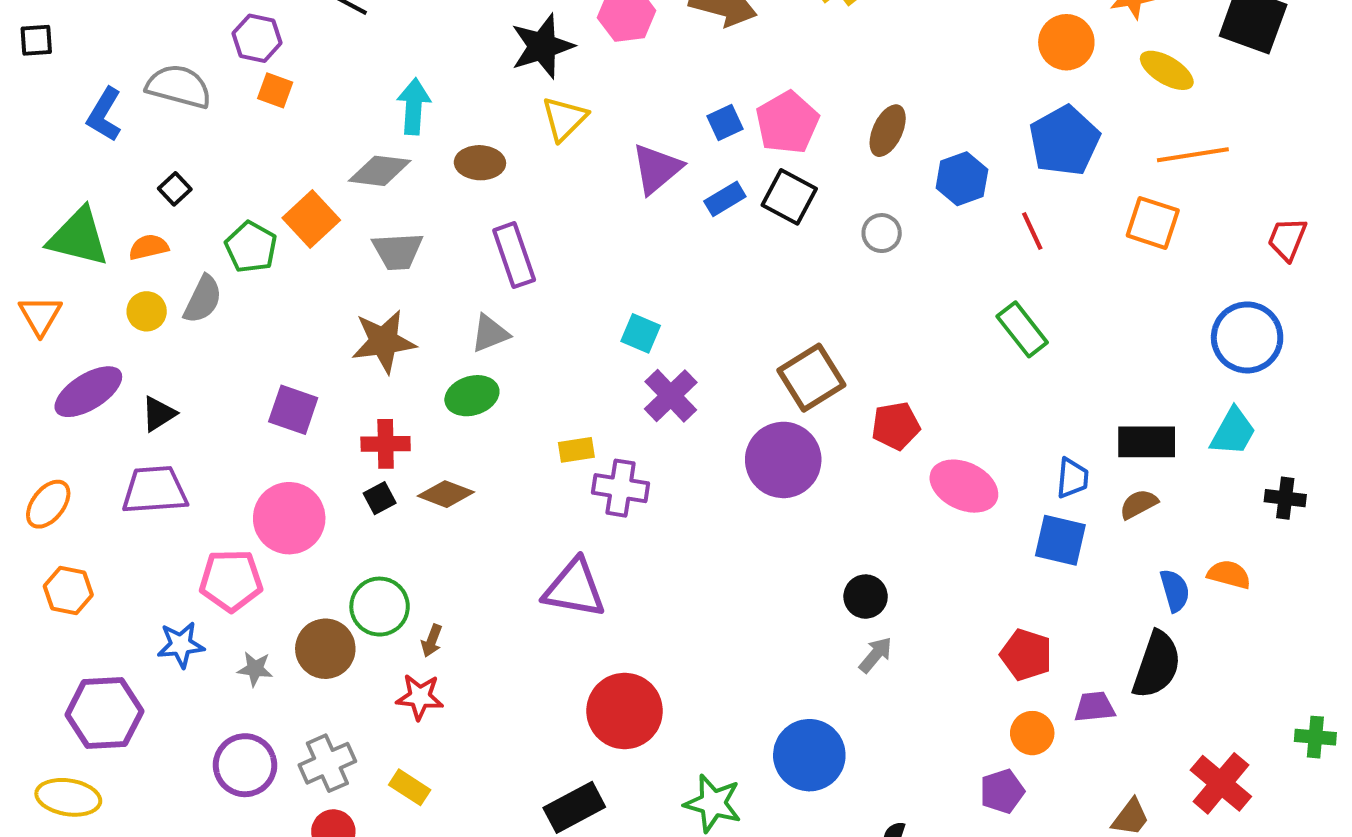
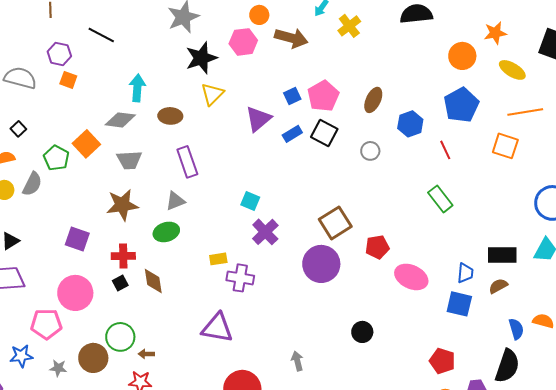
brown diamond: (446, 494) -> (153, 281), turned 60
brown arrow: (432, 641) -> (146, 354), turned 70
gray arrow: (876, 655) -> (297, 361), moved, turned -54

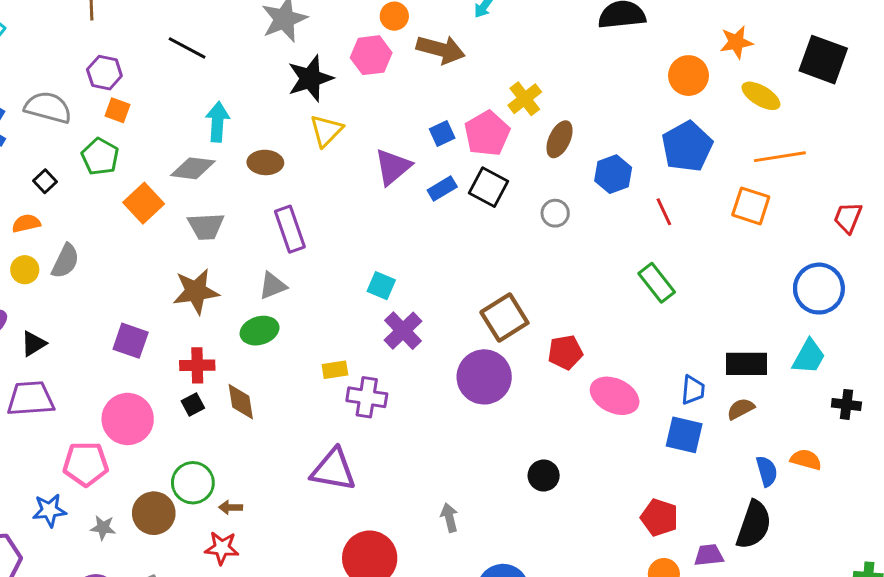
yellow cross: (349, 26) -> (525, 99), moved
black line: (101, 35) -> (187, 48), moved
green pentagon: (56, 158) -> (100, 157), moved

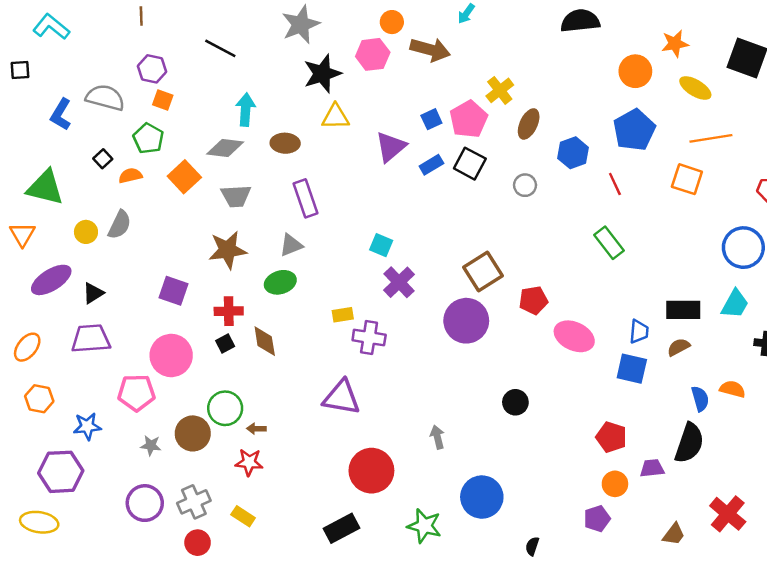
yellow triangle: (326, 131) -> (335, 117), turned 44
orange semicircle: (26, 223) -> (130, 176), moved
blue star: (49, 510) -> (87, 426), moved

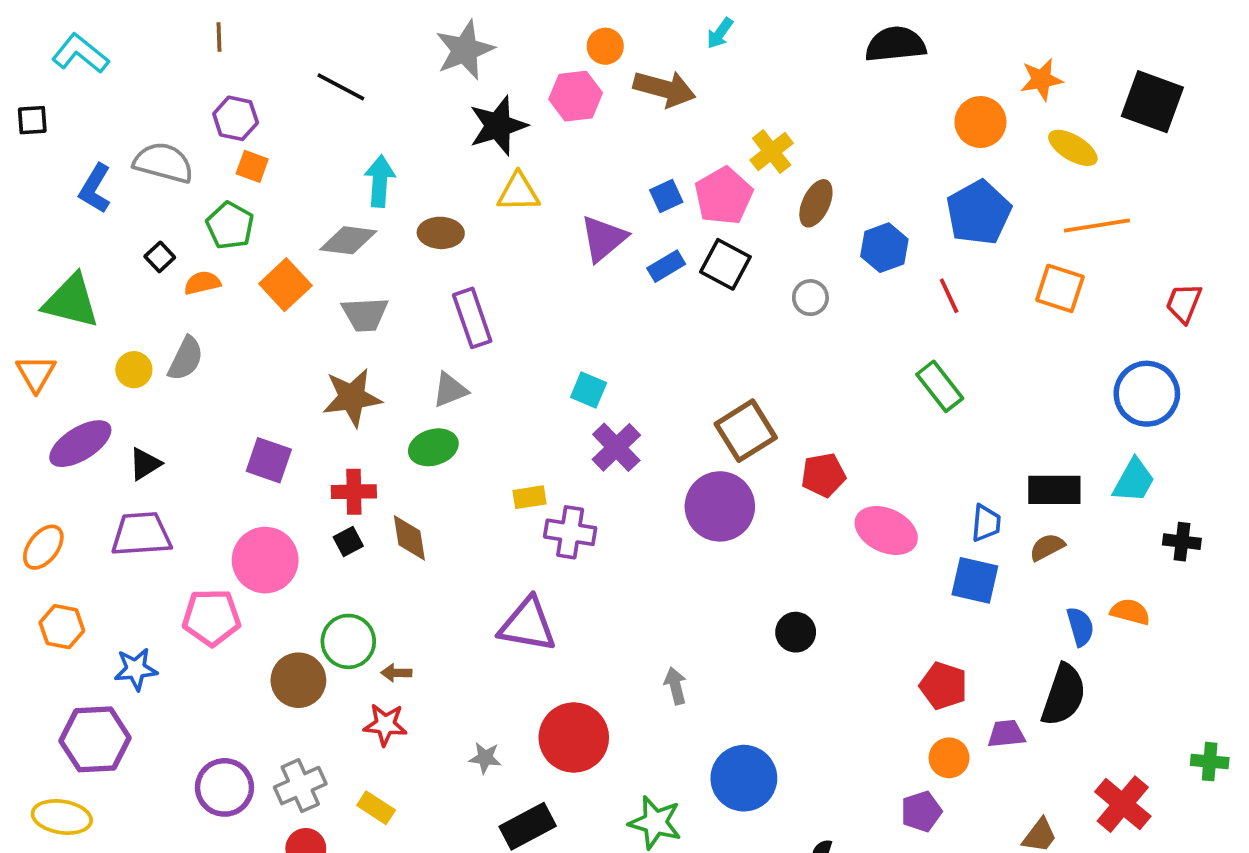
gray star: (151, 445) -> (485, 758), moved

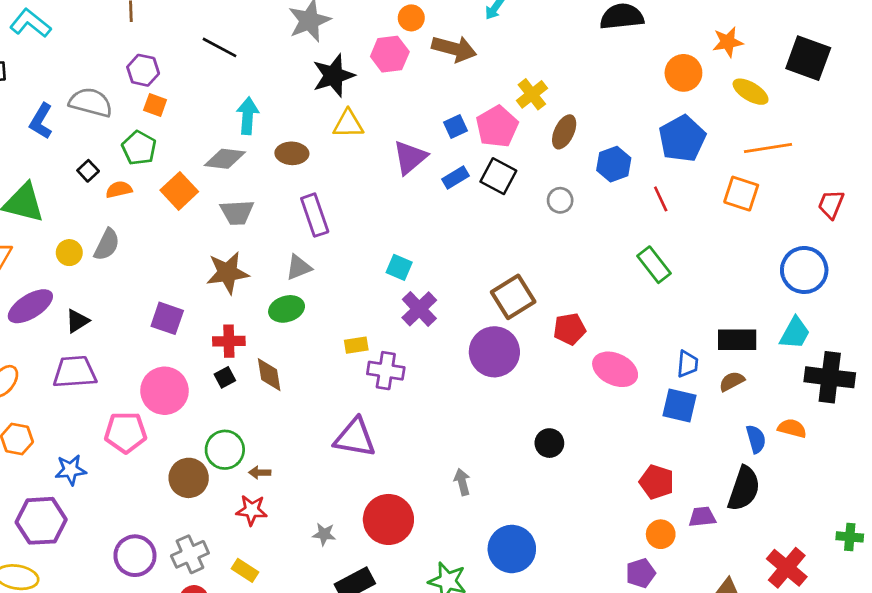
black cross: (1182, 542) -> (830, 377), size x1.8

